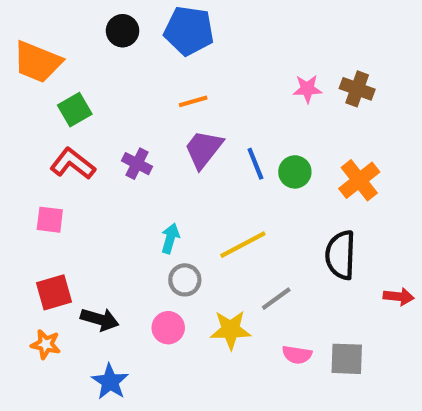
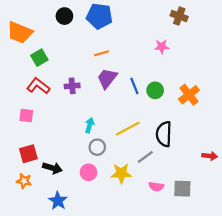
brown cross: (357, 89) -> (179, 16), moved
purple cross: (137, 164) -> (72, 86), turned -32
black semicircle: (341, 255) -> (164, 134), moved

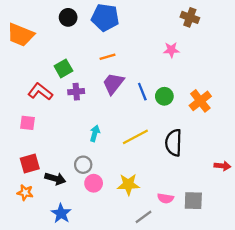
green square: (39, 58) -> (63, 68), moved
gray circle: (97, 147) -> (83, 165), moved
gray line: (145, 157) -> (143, 217), moved

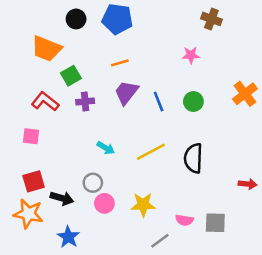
orange trapezoid: (21, 35) -> (46, 49), moved
green circle: (164, 96) -> (193, 102), moved
orange cross: (200, 101) -> (245, 94), moved
cyan arrow: (95, 133) -> (106, 148), turned 105
orange star: (25, 193) -> (28, 214), size x1.6

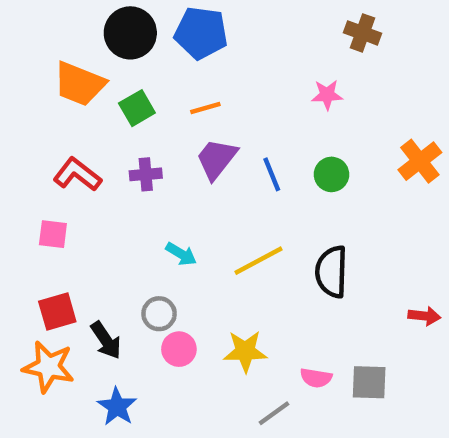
black circle: (76, 19) -> (130, 33), size x1.5
green square: (71, 76) -> (137, 108), moved
black arrow: (62, 198) -> (106, 340), turned 40

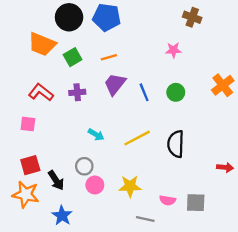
gray line: (274, 413) -> (145, 219), turned 48

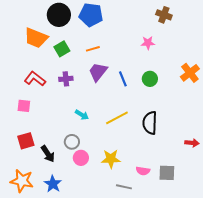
orange star: (26, 194) -> (22, 181), moved

